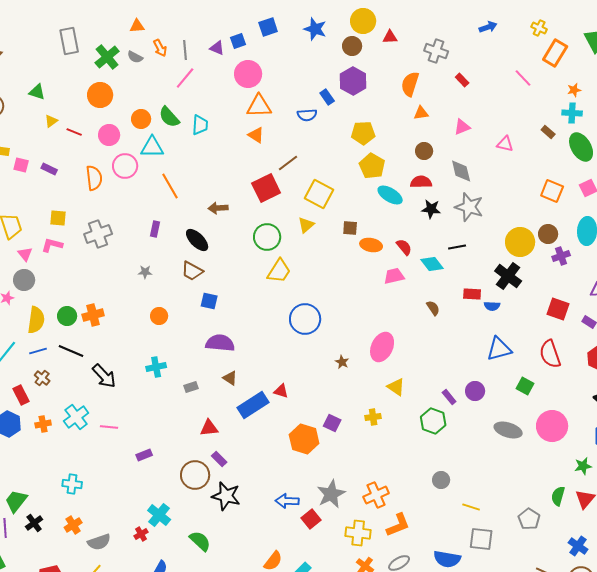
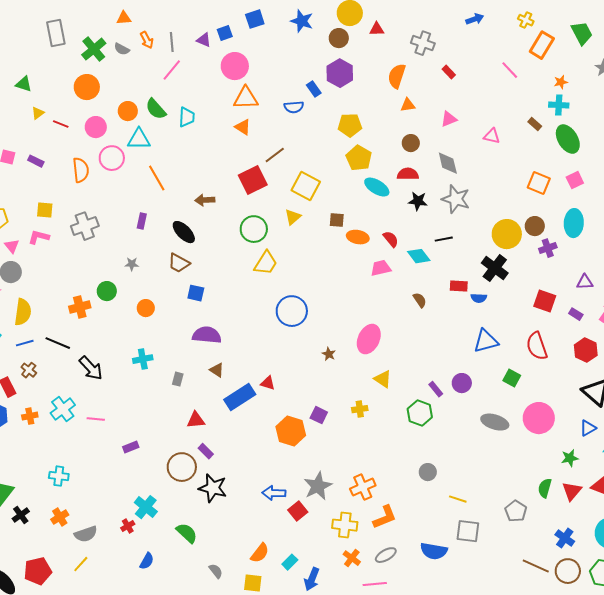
green circle: (67, 316) -> (107, 291), moved
gray rectangle: (191, 387) -> (178, 379), turned -56

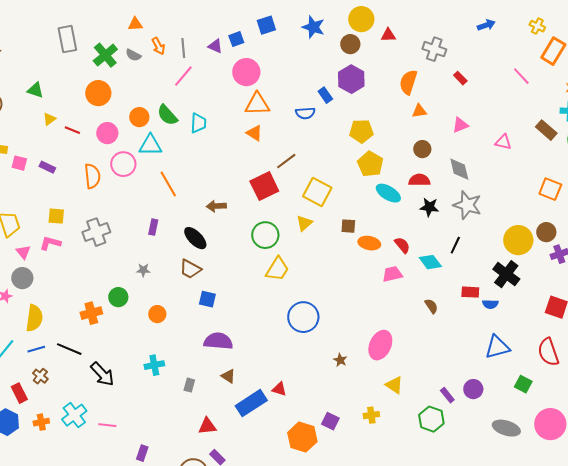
brown rectangle: (535, 124) -> (546, 130), size x1.5
black line: (444, 239) -> (455, 245), turned -54
purple rectangle: (131, 447) -> (142, 453), turned -49

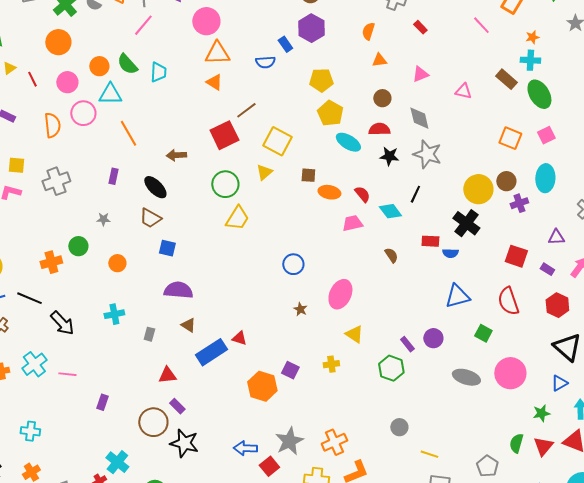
orange semicircle: (408, 82) -> (368, 31), size x0.7
red line: (72, 130) -> (32, 79), turned 42
blue circle: (303, 317) -> (293, 264), moved, size x0.7

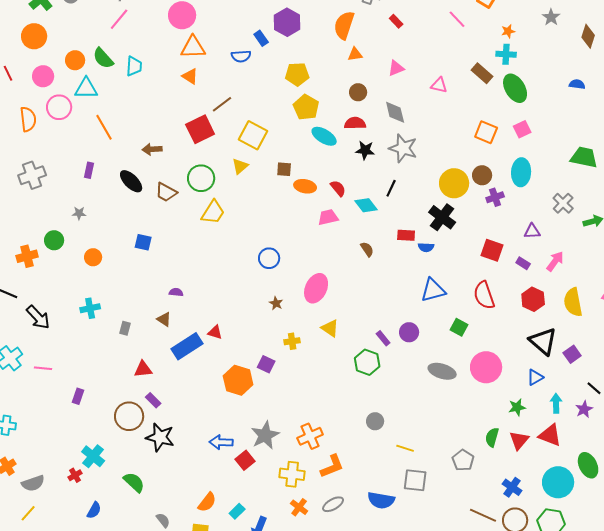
orange semicircle: (368, 31) -> (344, 25), size x1.6
brown trapezoid: (150, 218) -> (166, 192), moved
purple semicircle: (178, 290) -> (176, 292), moved, size x0.5
yellow cross: (331, 364) -> (292, 341), moved

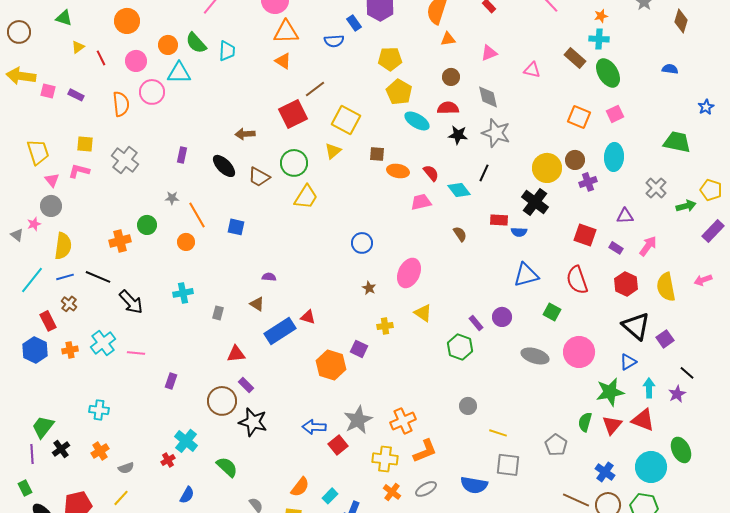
orange line: (104, 127) -> (197, 215), moved
gray cross: (32, 175) -> (125, 160), turned -32
green star: (517, 407) -> (610, 392), size x1.6
gray semicircle: (33, 483) -> (126, 468), size x0.7

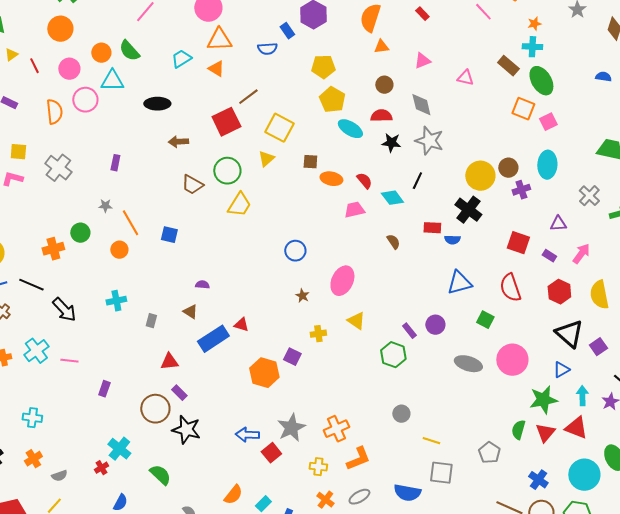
cyan trapezoid: (227, 51) -> (181, 59), moved, turned -125
orange square: (579, 117) -> (523, 109), moved
black ellipse: (224, 166) -> (157, 104), moved, turned -45
yellow cross: (385, 459) -> (318, 467), size x0.7

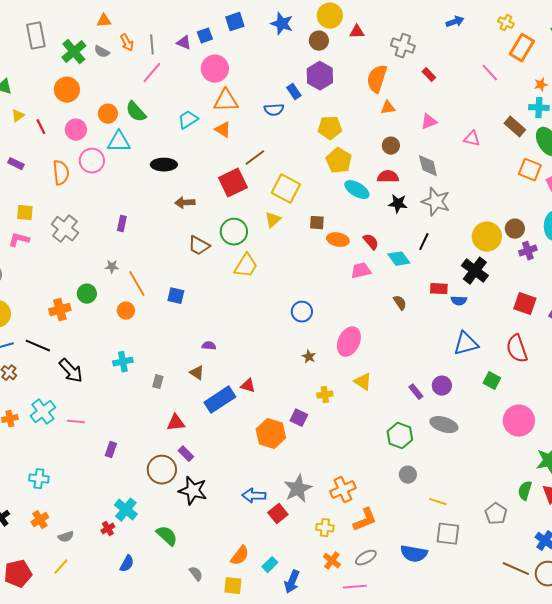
green hexagon: (393, 355) -> (400, 436), moved
gray ellipse: (468, 364) -> (444, 425), moved

